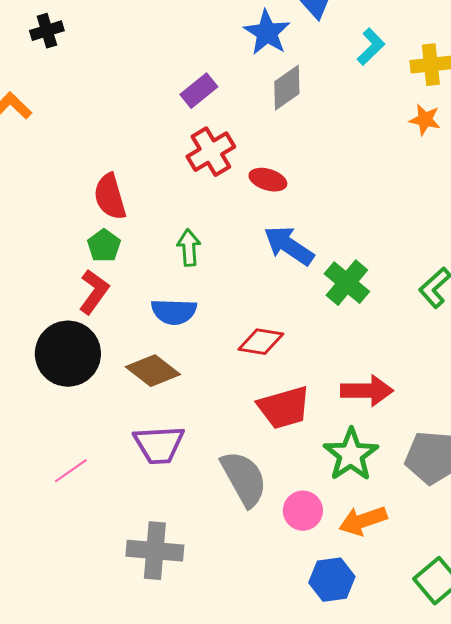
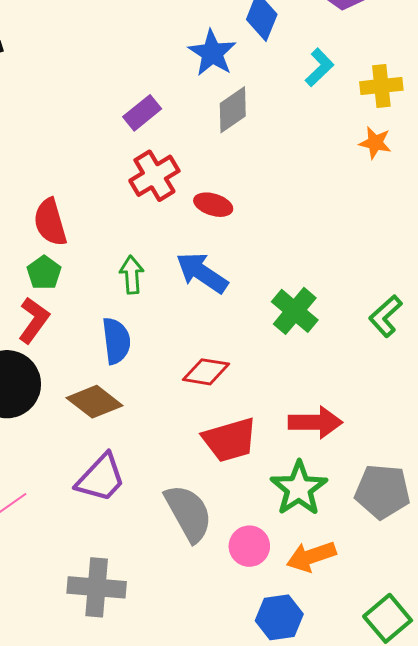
blue arrow: (289, 246) -> (202, 273), moved
blue semicircle: (174, 312) -> (116, 341), turned -99
purple trapezoid: (159, 445) -> (101, 478), turned -44

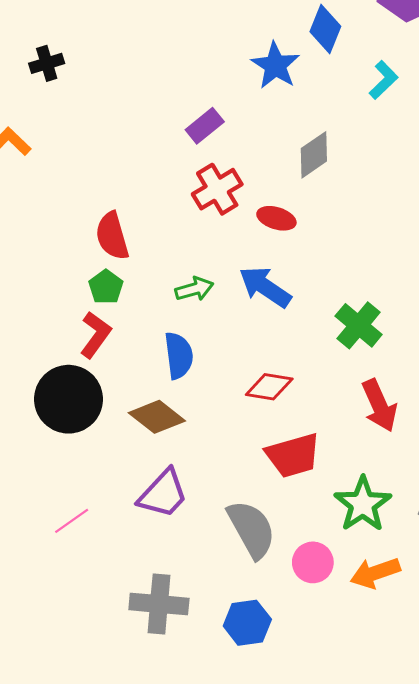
gray diamond: (233, 110) -> (314, 155), moved
green arrow: (132, 275) -> (194, 289), turned 78
red arrow: (315, 422) -> (379, 405), moved, turned 66
blue hexagon: (279, 617) -> (247, 623), moved

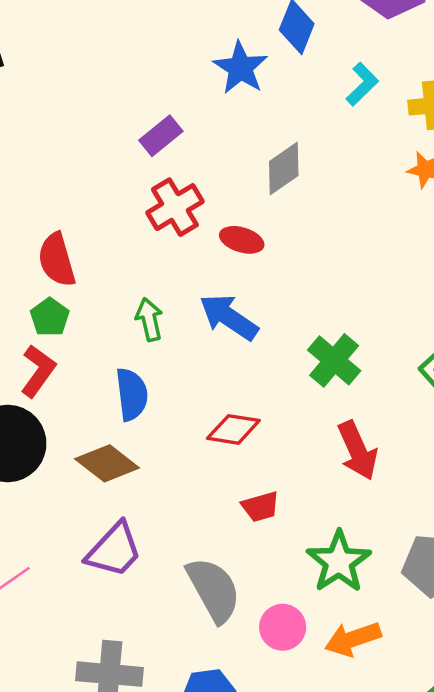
green arrow: (194, 289) -> (149, 319), turned -87
red trapezoid: (293, 455) -> (260, 507), size x0.6

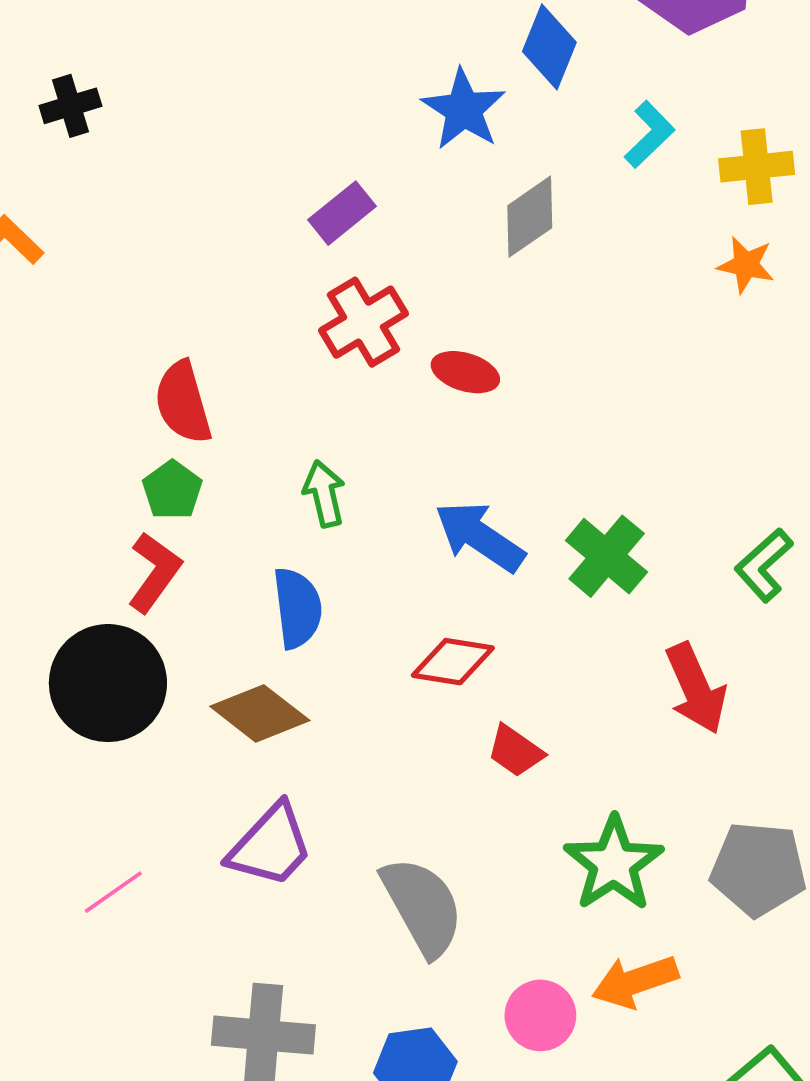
gray diamond: (284, 168) -> (530, 217), moved
blue arrow: (229, 317) -> (480, 537), moved
red arrow: (358, 451) -> (696, 688), moved
red trapezoid: (260, 507) -> (515, 751), moved, turned 51
pink circle: (283, 627) -> (540, 1015), moved

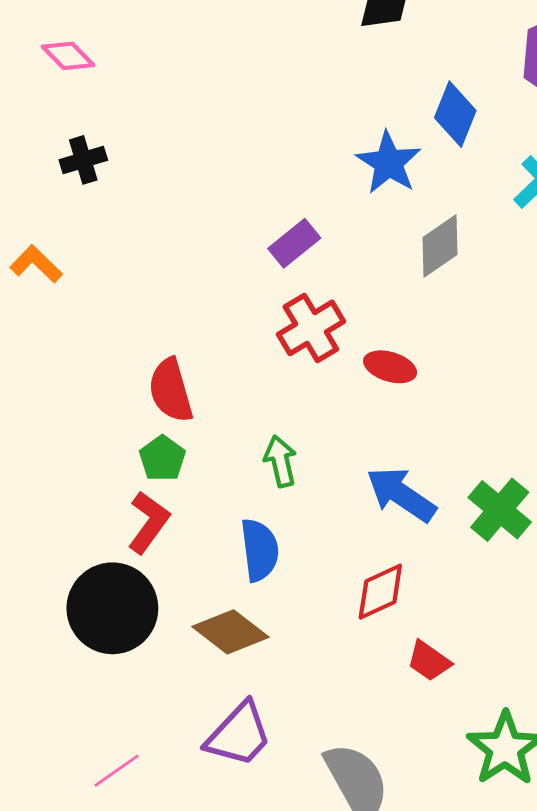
red diamond: (453, 662) -> (380, 592), turned -34

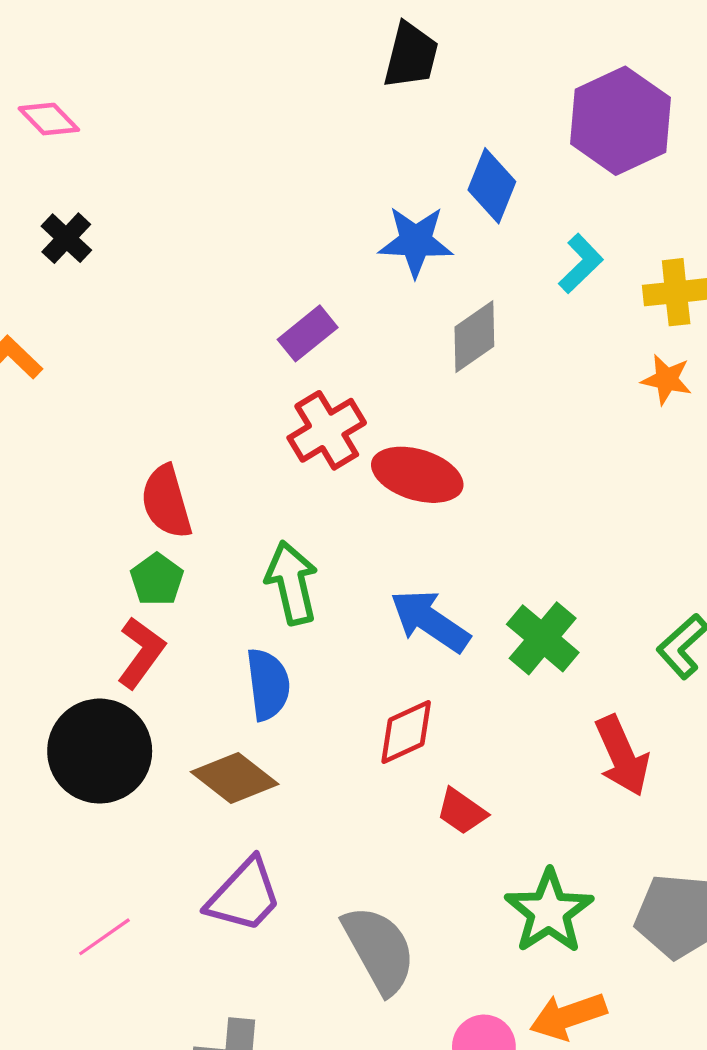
black cross: (83, 160) -> (66, 238), turned -30
blue star: (389, 163) -> (416, 241), turned -30
red ellipse: (390, 367) -> (417, 475), size x1.5
green arrow: (280, 461) -> (292, 583), size x1.4

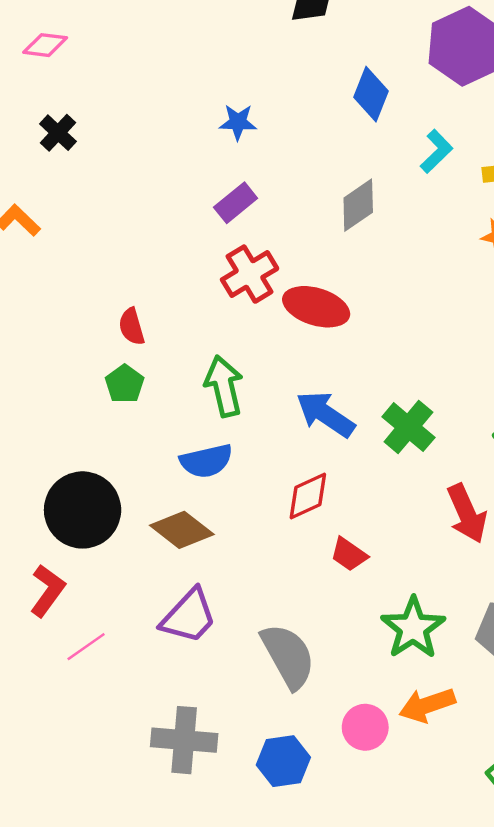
pink diamond: (49, 119) -> (45, 45), turned -39
blue star: (416, 241) -> (238, 122), moved, size x0.7
red semicircle: (166, 502) -> (132, 327), size x0.7
red L-shape: (141, 653) -> (47, 591), moved
blue semicircle: (268, 684) -> (206, 461), turned 84

